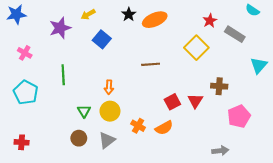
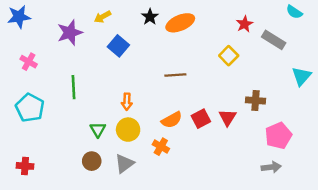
yellow square: (196, 48) -> (229, 56), size x0.7
orange semicircle: (164, 128) -> (172, 120), moved
gray arrow: (220, 151) -> (271, 167), moved

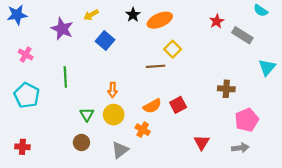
purple star: (70, 33) -> (62, 29), turned -30
yellow square: (229, 56) -> (173, 49), moved
red triangle: (228, 117) -> (202, 142), moved
gray triangle: (124, 164) -> (120, 150), moved

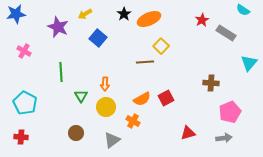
cyan pentagon: (27, 95) -> (25, 103), moved
green triangle: (87, 115) -> (81, 96), moved
red triangle: (202, 142) -> (188, 133), turned 42

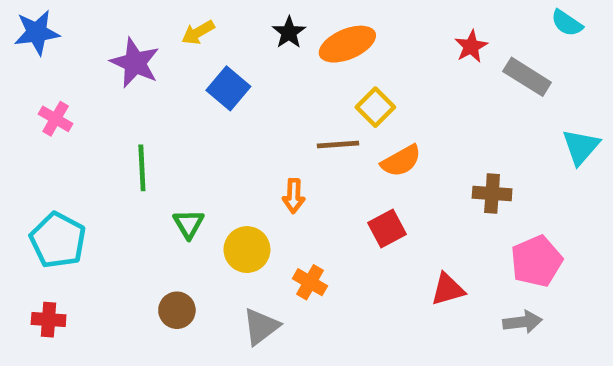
orange arrow: (105, 84) -> (294, 196), moved
orange semicircle: (142, 99) -> (401, 161), moved
red triangle: (188, 133) -> (448, 289), moved

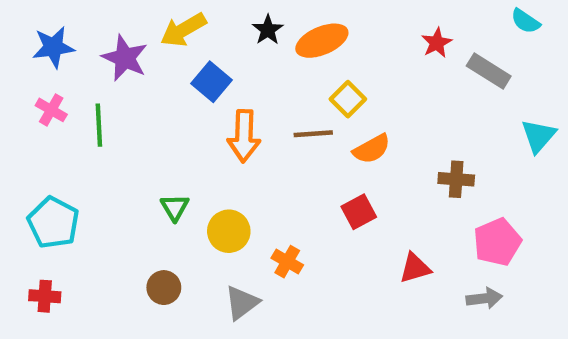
blue star: (37, 32) -> (53, 47), moved
yellow arrow: (198, 32) -> (183, 30), size x1.5
green line: (142, 168) -> (99, 125), moved
orange arrow: (294, 196) -> (244, 136), moved, size x1.6

